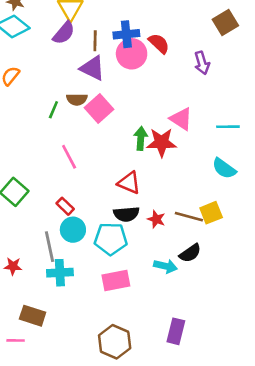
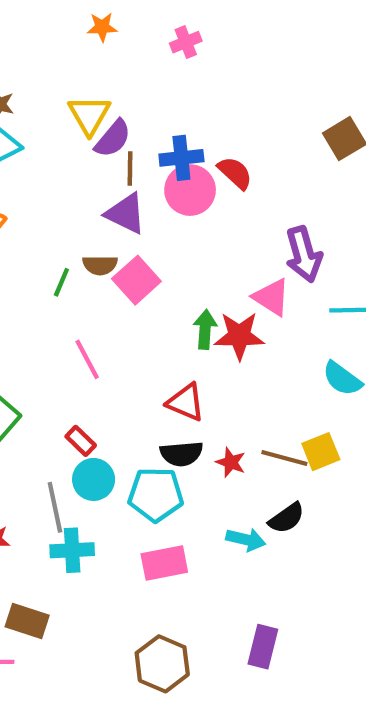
purple semicircle: (64, 33) -> (113, 139), moved
purple arrow: (202, 63) -> (304, 254), moved, size x1.4

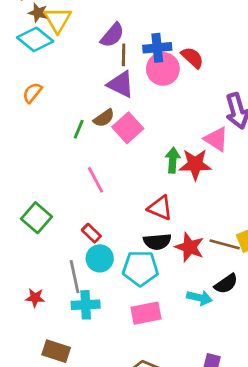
yellow triangle: (89, 115) -> (58, 20), moved
brown semicircle: (100, 265) -> (104, 118), turned -35
red star: (231, 462) -> (190, 247), size x1.5

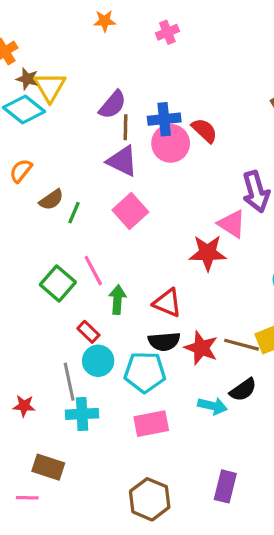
brown semicircle: (104, 118) -> (51, 200), moved
green arrow: (173, 160) -> (117, 300), moved
green square: (37, 218) -> (58, 283), moved

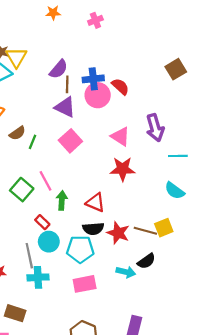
pink triangle: (232, 224) -> (120, 136), moved

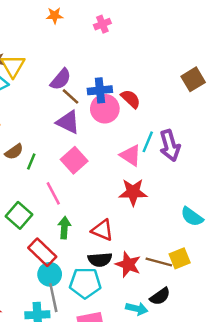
brown line: (67, 84) -> (70, 96), turned -49
cyan line: (178, 156) -> (148, 142), moved, turned -66
pink line: (46, 181) -> (53, 193), moved
red rectangle: (42, 222) -> (42, 252), size x1.6
gray line: (29, 256) -> (53, 298), moved

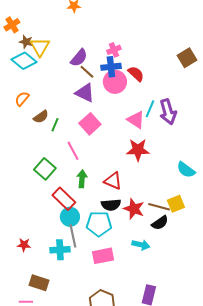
pink cross: (102, 24) -> (114, 50), moved
black semicircle: (160, 296) -> (160, 223), moved

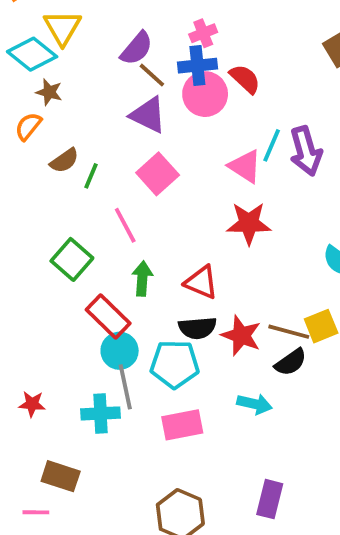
brown star: (26, 42) -> (49, 92), moved

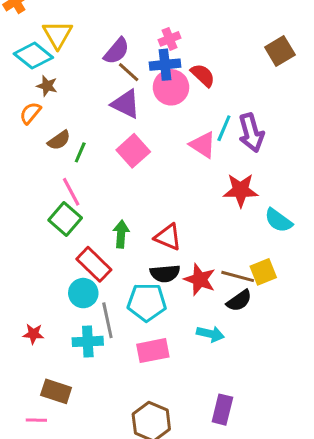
red star: (249, 223) -> (241, 190), moved
pink line: (125, 225) -> (71, 192), moved
cyan circle: (120, 351) -> (83, 293), moved

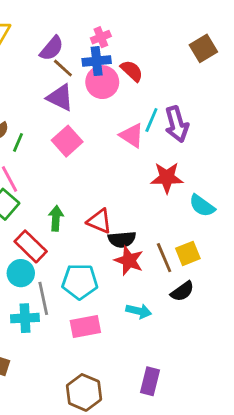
black semicircle: (165, 273) -> (122, 239), moved
brown line: (238, 276) -> (164, 258), turned 52
black semicircle: (239, 301) -> (182, 291), moved

